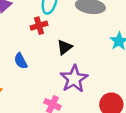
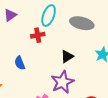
black triangle: (65, 47) -> (67, 56), moved

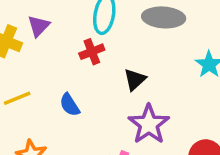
black triangle: (67, 56) -> (135, 80), moved

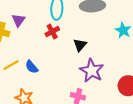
blue semicircle: (70, 105) -> (32, 67), moved

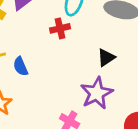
black triangle: (80, 45) -> (106, 58), moved

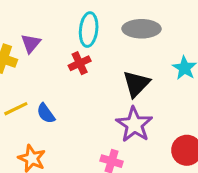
black triangle: (106, 58) -> (136, 84), size x1.4

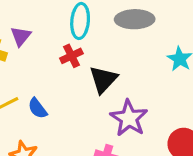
black triangle: (136, 84) -> (103, 79), moved

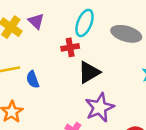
purple triangle: (21, 36) -> (36, 21), turned -42

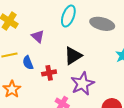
purple triangle: (36, 21) -> (38, 36), moved
red cross: (70, 47) -> (49, 73), moved

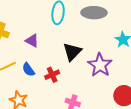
purple star: (82, 84) -> (100, 65), moved

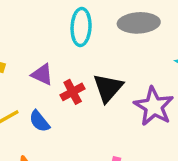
red cross: (52, 75) -> (73, 92), moved

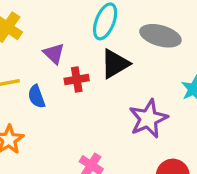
black triangle: (108, 88) -> (115, 64), moved

